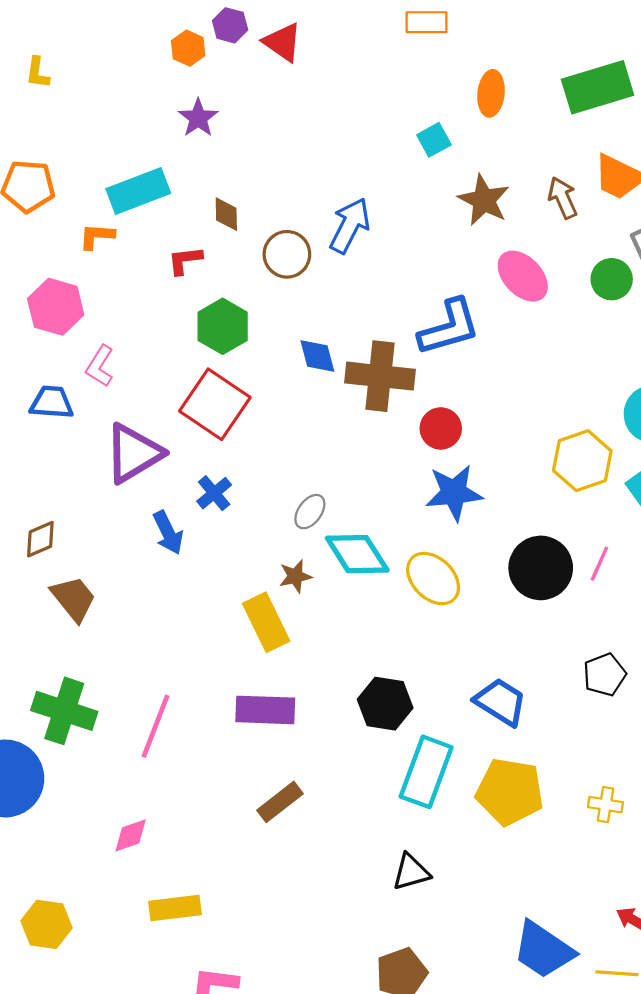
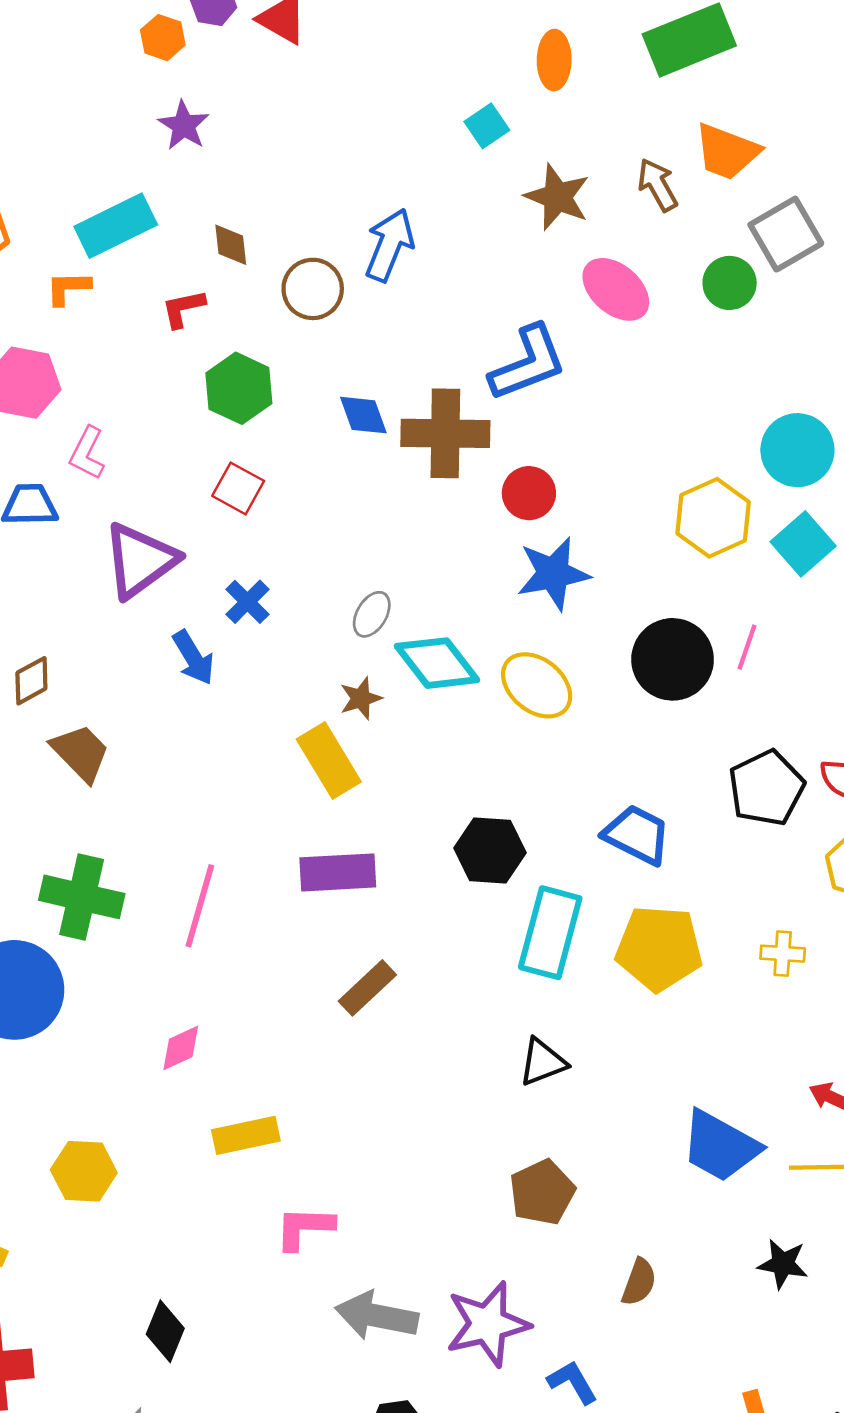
red square: (215, 404) -> (238, 488), size x0.6
black pentagon: (605, 675) -> (766, 788), size x1.4

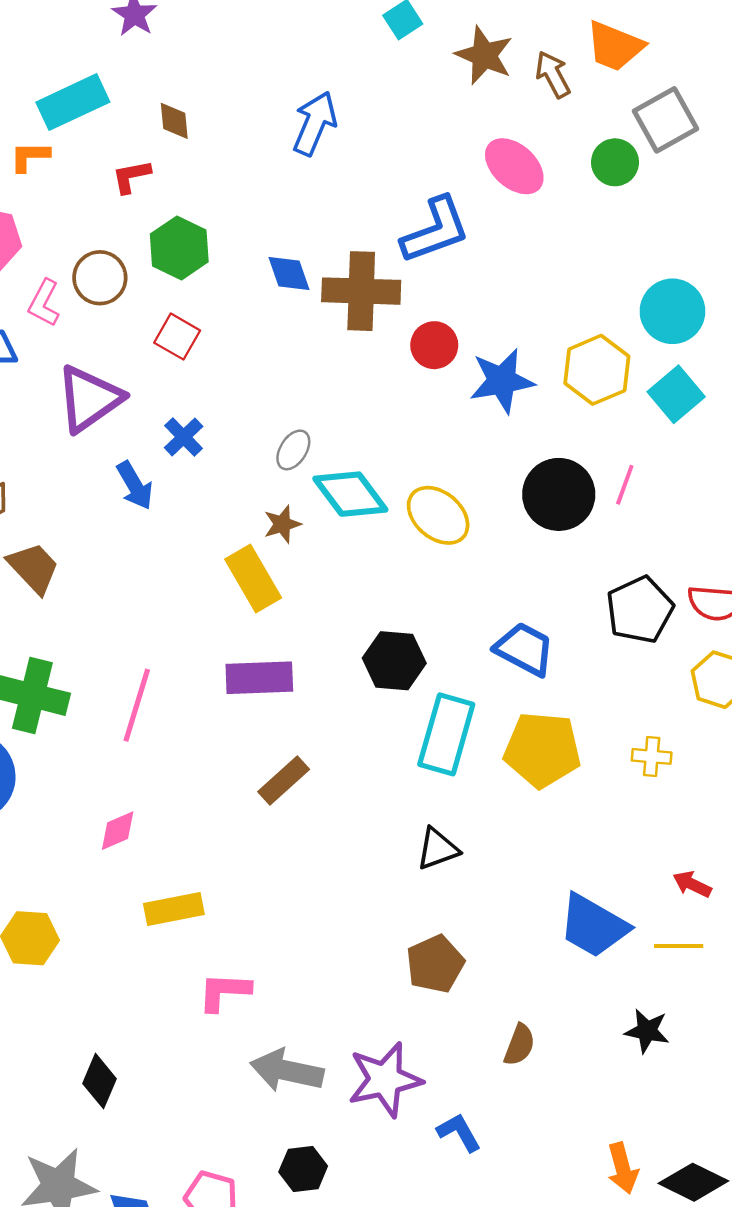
brown star: (557, 197) -> (484, 55), moved
brown circle: (313, 289) -> (100, 278), moved
blue star: (553, 573) -> (502, 381), moved

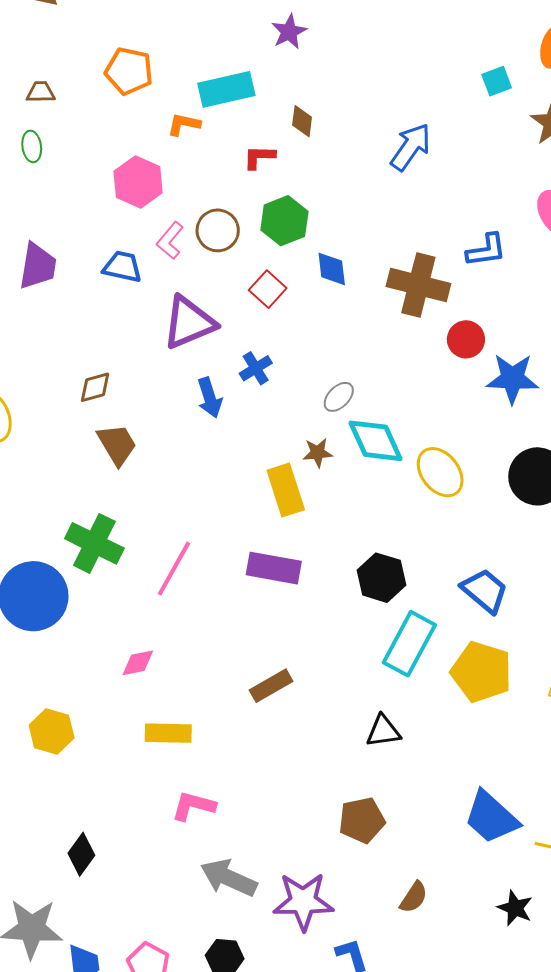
blue L-shape: (435, 230) -> (486, 250), size x0.7
blue diamond: (289, 274) -> (332, 269), moved
brown rectangle: (284, 780) -> (271, 686), moved

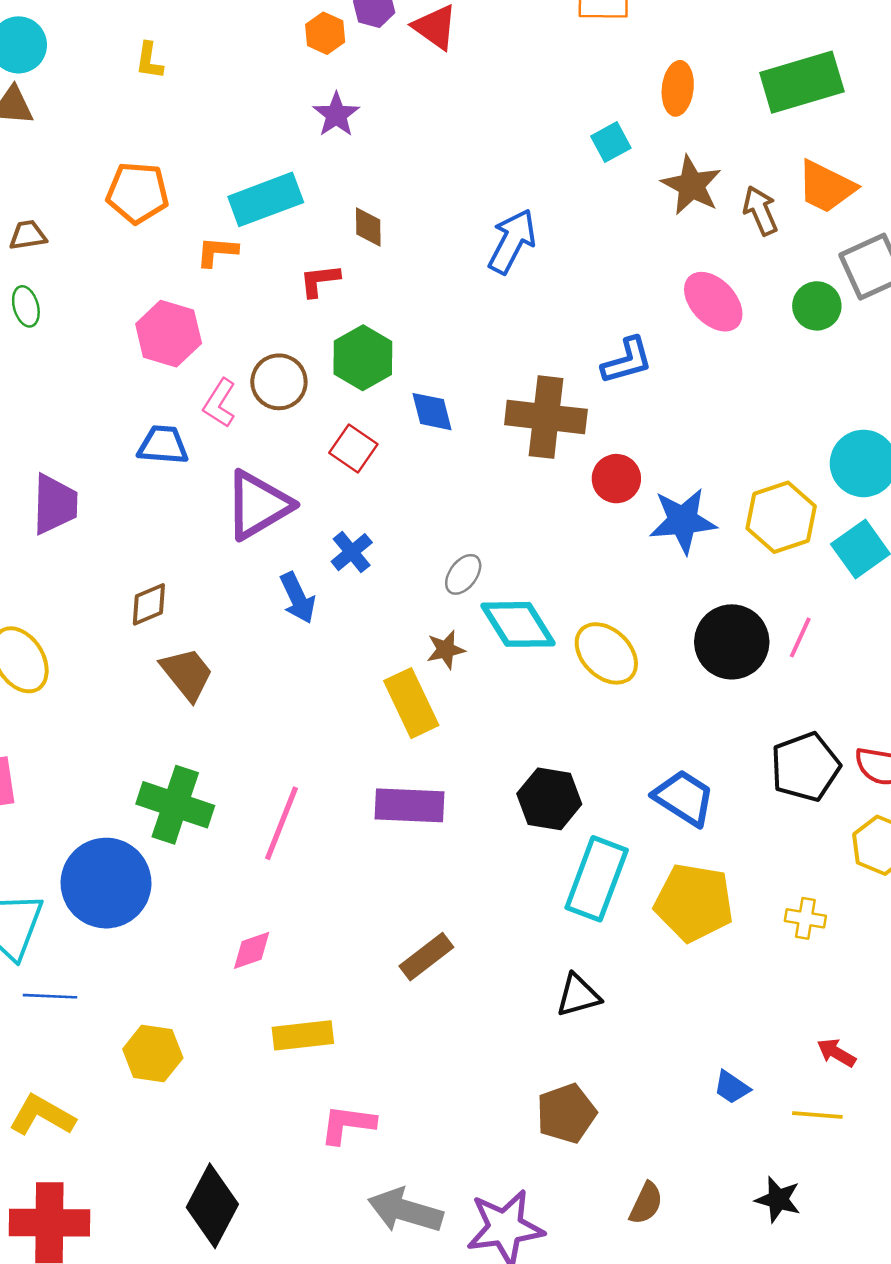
purple trapezoid: (38, 266) -> (55, 504), moved
blue trapezoid: (491, 817) -> (732, 1087), size x0.5
black diamond: (81, 854) -> (212, 1206), size x1.5

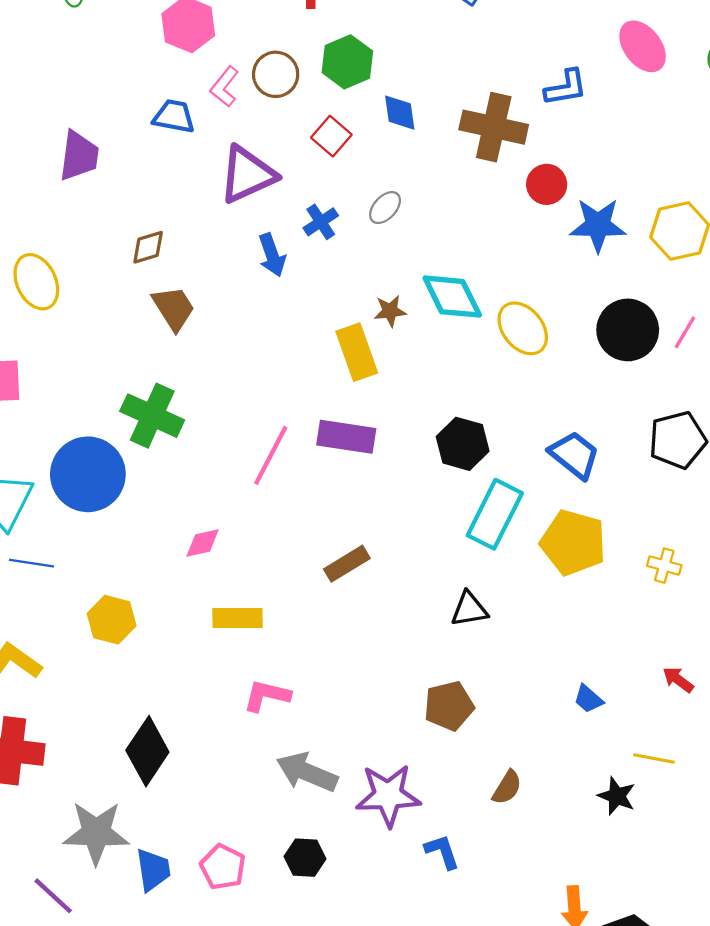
gray ellipse: (463, 574) -> (385, 208), moved
pink line: (282, 823) -> (271, 455), moved
yellow line: (817, 1115) -> (654, 759), moved

